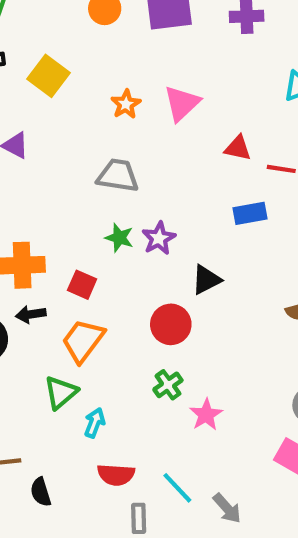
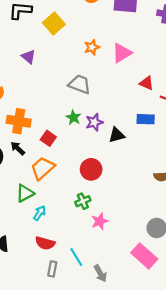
black triangle: (206, 280) -> (117, 135), moved
black arrow: (31, 314) -> (18, 148), turned 40

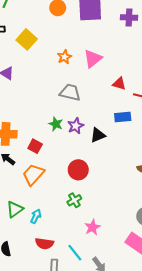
gray trapezoid: (80, 84) -> (70, 92), moved
green triangle: (25, 193) -> (15, 209), moved
pink star: (100, 221) -> (92, 227), moved

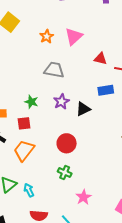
green star: (56, 124) -> (31, 102), moved
red square: (35, 146) -> (24, 123), turned -32
green cross: (74, 200) -> (65, 173), turned -32
cyan arrow: (36, 216) -> (29, 190), turned -48

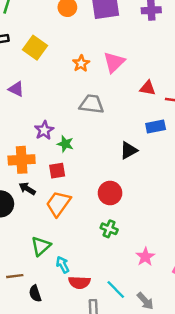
purple star: (61, 102) -> (44, 130), moved
cyan arrow: (29, 190) -> (63, 265), moved
pink star: (84, 197) -> (145, 257), moved

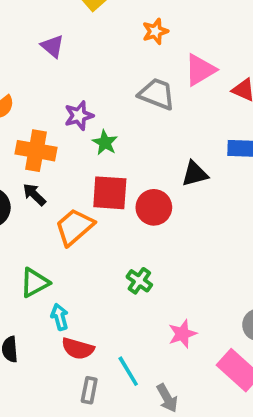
pink triangle: (114, 62) -> (200, 70), moved
red square: (57, 171) -> (110, 193), moved, size x1.5
red circle: (110, 193) -> (154, 207), moved

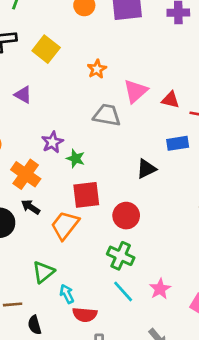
orange cross: (36, 151) -> (26, 174), turned 36
red circle: (154, 207) -> (126, 216), moved
green cross: (139, 281) -> (121, 256), size x1.4
cyan line: (128, 371) -> (123, 291), moved

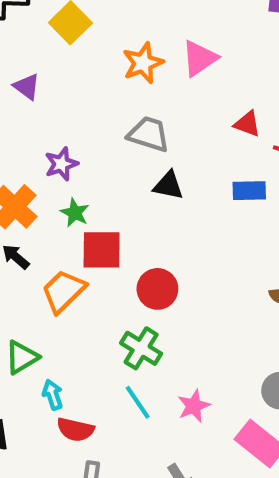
orange star: (97, 69) -> (143, 63), size x1.4
pink triangle: (136, 91) -> (199, 58), moved
green star: (75, 159) -> (75, 213), moved
black triangle: (146, 169) -> (168, 185), moved, turned 30

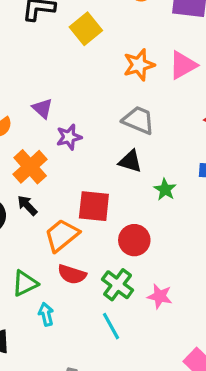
purple triangle: (27, 87) -> (42, 108), moved
black triangle: (168, 185) -> (130, 161), moved
green star: (75, 213) -> (165, 190), moved
pink star: (194, 406) -> (160, 296), moved, turned 30
red semicircle: (75, 429) -> (72, 274), moved

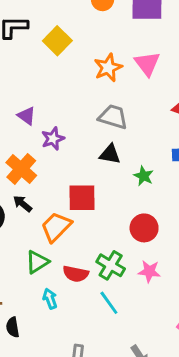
pink triangle: (183, 65) -> (147, 64), turned -32
red circle: (134, 240) -> (144, 228), moved
red semicircle: (72, 274) -> (76, 274), moved
green triangle: (25, 283) -> (37, 262), moved

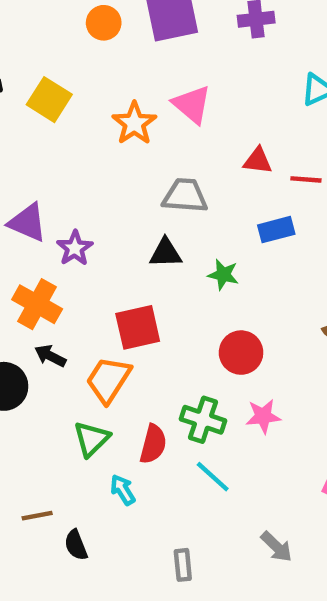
purple triangle: (27, 116) -> (28, 223), size x1.4
gray trapezoid: (113, 117) -> (185, 196), moved
red semicircle: (76, 274) -> (153, 444), turned -75

